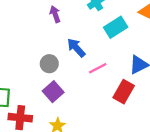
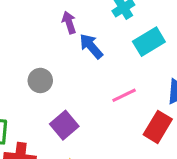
blue arrow: (76, 48) -> (91, 46), moved
gray circle: (49, 64) -> (40, 80), moved

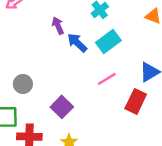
cyan rectangle: (149, 42) -> (108, 42), moved
gray circle: (40, 80) -> (23, 84), moved

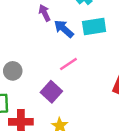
cyan rectangle: (108, 42) -> (94, 27), turned 30
pink line: (107, 79) -> (68, 64), moved

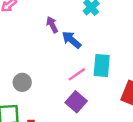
cyan rectangle: (94, 27) -> (102, 65), moved, turned -75
purple square: (51, 92) -> (76, 102), moved

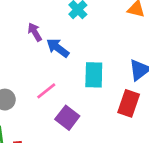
pink line: (77, 74) -> (46, 91), moved

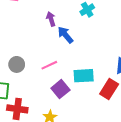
cyan rectangle: (94, 75) -> (84, 76), moved, turned 72

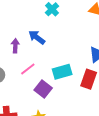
purple arrow: (51, 19) -> (15, 46), moved, turned 32

